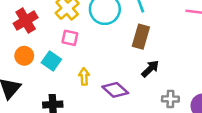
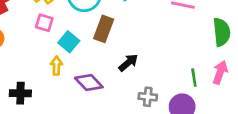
brown rectangle: (141, 37) -> (104, 29), moved
cyan square: (51, 61) -> (69, 42), moved

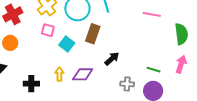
yellow arrow: (56, 66) -> (59, 74), moved
green line: (194, 78) -> (154, 70), moved, turned -64
purple diamond: (89, 83) -> (83, 74), turned -45

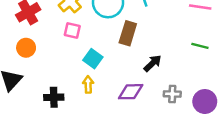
cyan square: (67, 44) -> (93, 59), moved
green line: (154, 70) -> (200, 46), moved
purple diamond: (83, 74) -> (131, 92), moved

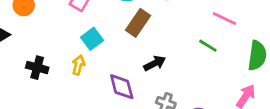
green line: (200, 46) -> (208, 46), moved
purple diamond: (131, 92) -> (122, 87), turned 60

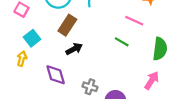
black arrow: (155, 63) -> (74, 49), moved

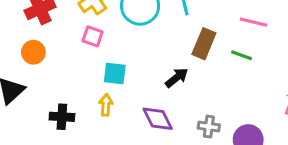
brown rectangle: (67, 25) -> (204, 44), moved
cyan square: (32, 38) -> (115, 74), turned -35

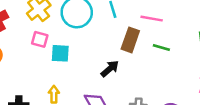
pink line: (253, 22) -> (152, 19), moved
cyan square: (115, 74) -> (60, 53), moved

